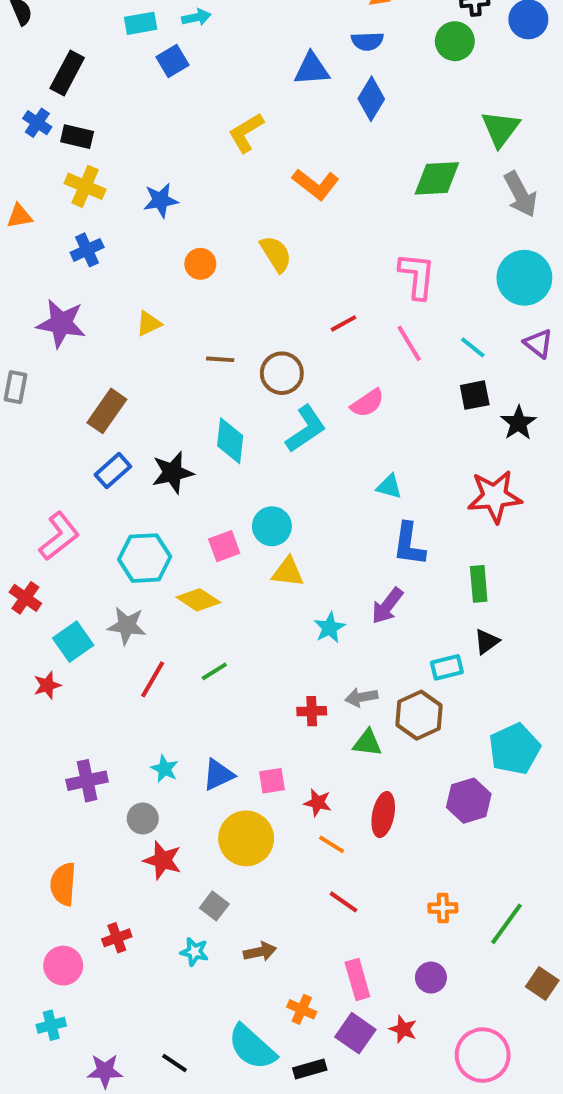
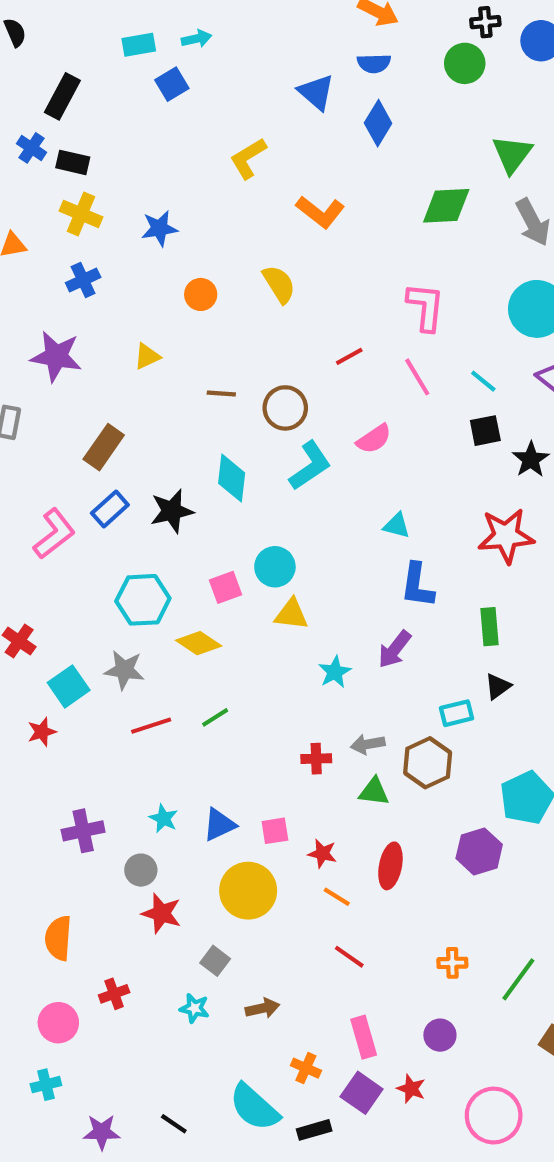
blue triangle: (312, 69) -> (316, 92), turned 45
pink L-shape: (59, 536) -> (54, 534), moved
red line: (153, 679) -> (151, 726), turned 42

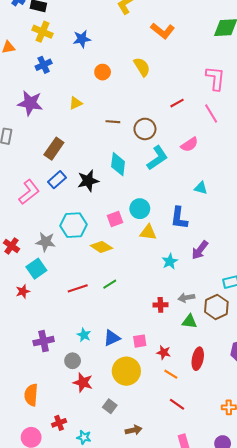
blue L-shape: (417, 585) -> (179, 218), moved
gray star: (124, 670) -> (46, 242), moved
cyan star: (194, 1008) -> (84, 437), moved

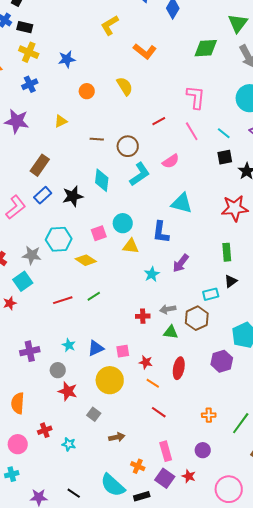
cyan triangle: (201, 188) -> (182, 203), size x1.6

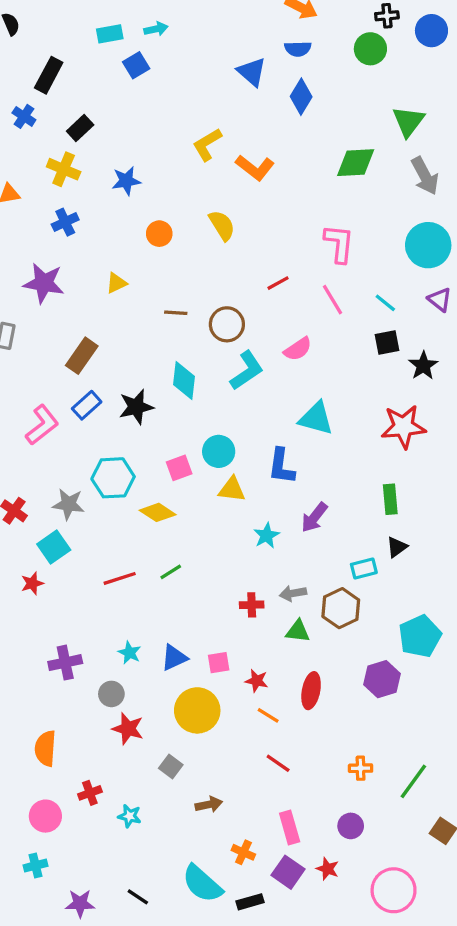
yellow L-shape: (110, 25) -> (207, 144), moved
black rectangle: (25, 27) -> (80, 128), moved, turned -56

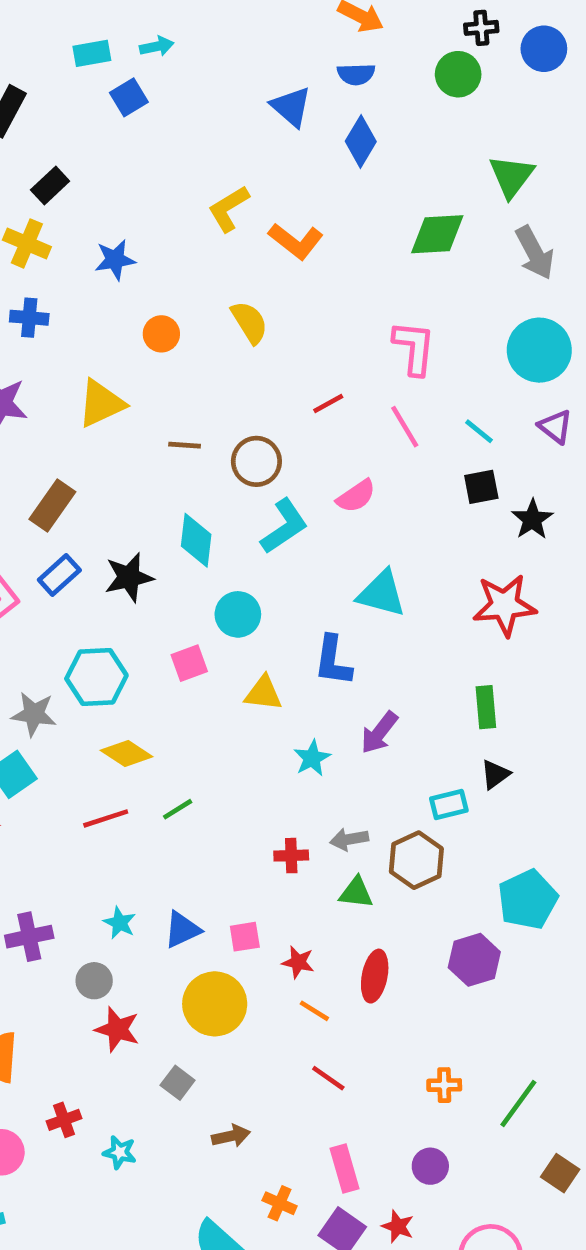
blue cross: (65, 222) -> (29, 318), turned 30
yellow triangle: (116, 283) -> (101, 403), size x1.6
cyan circle: (219, 451) -> (238, 614), moved
yellow diamond: (158, 512) -> (127, 754), moved

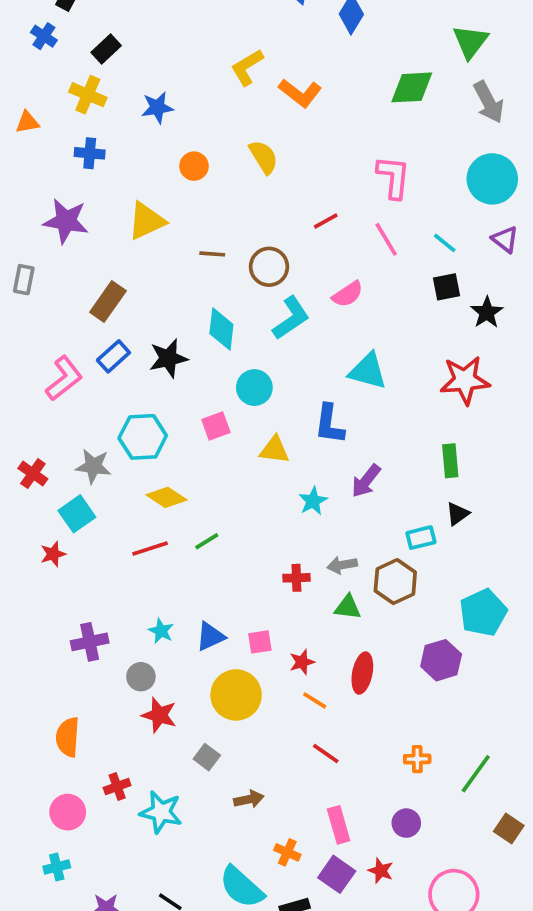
red star: (298, 962) -> (302, 662), turned -30
cyan star: (120, 1152) -> (161, 812), size x1.6

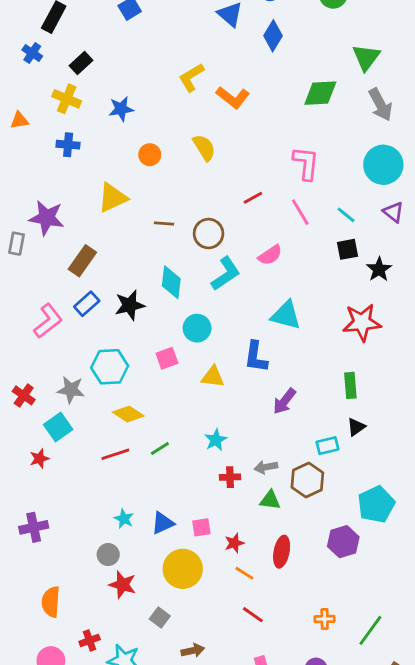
purple star: (66, 221) -> (47, 218), moved
cyan star: (313, 501) -> (216, 440), moved
purple cross: (90, 642) -> (34, 527), moved

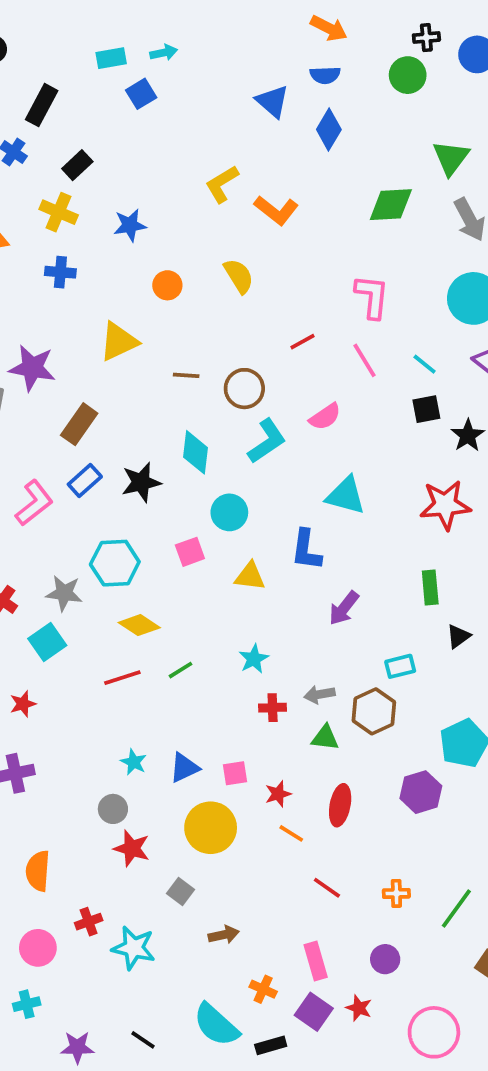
black triangle: (356, 427) -> (458, 636), moved
red star: (39, 459) -> (23, 704), moved
red line: (253, 615) -> (327, 888), moved

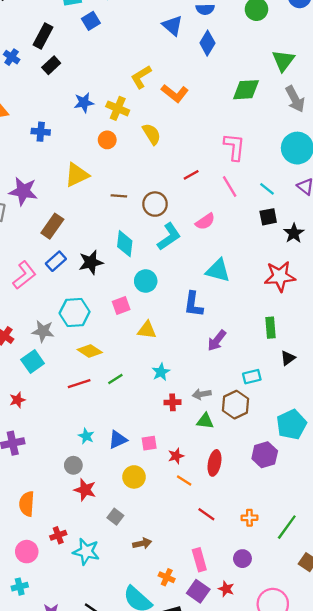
black rectangle: (42, 105) -> (43, 36), moved
yellow cross: (59, 212) -> (118, 108), moved
yellow triangle: (250, 576) -> (147, 330), moved
yellow circle: (211, 828) -> (134, 477), size x0.7

